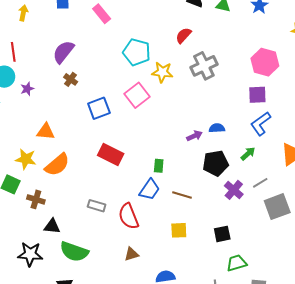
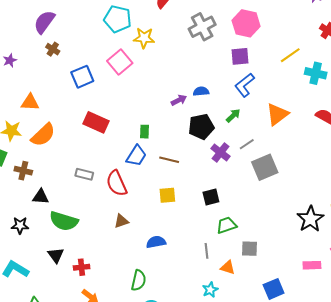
gray cross: (204, 66) -> (202, 27), moved
black star: (30, 254) -> (20, 225), size x0.7

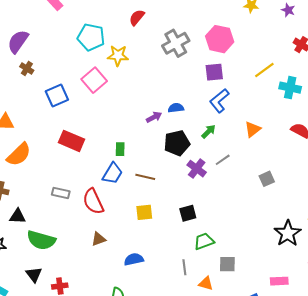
orange triangle: (277, 114) -> (253, 129), size x0.7
gray square: (265, 167) -> (267, 179), moved, size x0.6
pink rectangle: (312, 265) -> (279, 281), moved

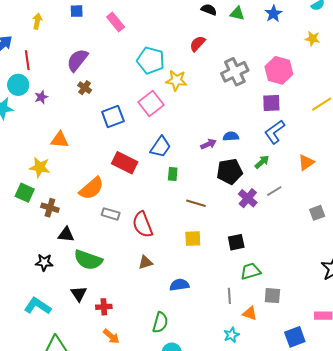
orange semicircle: (19, 154) -> (92, 188), moved
blue trapezoid: (112, 173) -> (160, 147), moved

